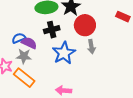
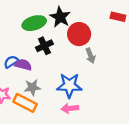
blue star: (64, 53) -> (69, 85), moved, turned -30
gray star: (24, 56) -> (32, 87), moved

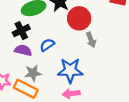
black cross: (44, 46) -> (21, 31), moved
blue semicircle: (11, 62) -> (47, 45), moved

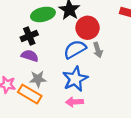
blue semicircle: (47, 45) -> (75, 49), moved, size x1.5
blue star: (70, 70) -> (75, 79), turned -30

